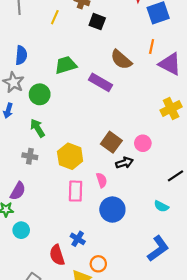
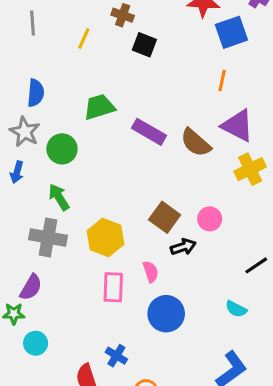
brown semicircle: (121, 60) -> (196, 143), moved
purple triangle: (170, 64) -> (238, 126), moved
gray cross: (30, 156) -> (48, 238), size x1.6

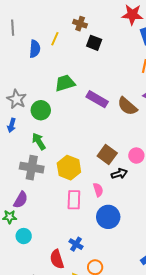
gray line: (32, 23) -> (13, 28), moved
blue semicircle: (36, 93) -> (35, 49), moved

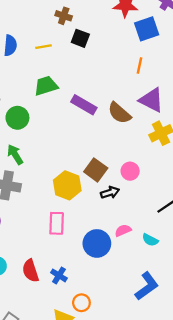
yellow line: (55, 39) -> (44, 47), moved, turned 56
yellow hexagon: (69, 168) -> (67, 185), moved
pink semicircle: (98, 190) -> (123, 230), moved, turned -96
red semicircle: (57, 259) -> (30, 271), moved

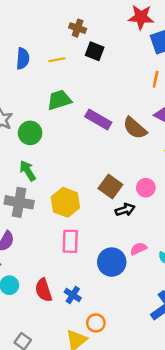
yellow hexagon: (67, 185) -> (65, 202), moved

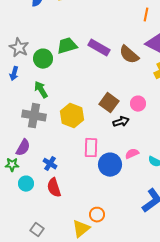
green trapezoid: (59, 100) -> (67, 46), moved
pink rectangle: (70, 241) -> (91, 148), moved
blue cross: (73, 295) -> (50, 164), moved

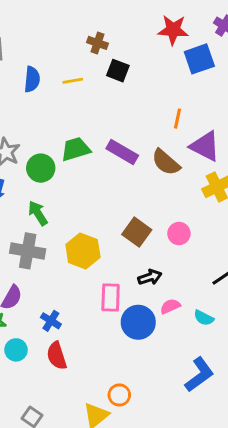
orange line: (146, 15) -> (177, 119), moved
black arrow: (121, 122) -> (150, 277), moved

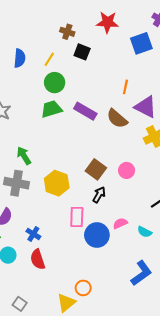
red star: (173, 30) -> (107, 22), moved
yellow line: (73, 81) -> (49, 59), turned -48
green circle: (41, 168) -> (55, 83), moved
black arrow: (150, 277) -> (99, 195), moved, turned -42

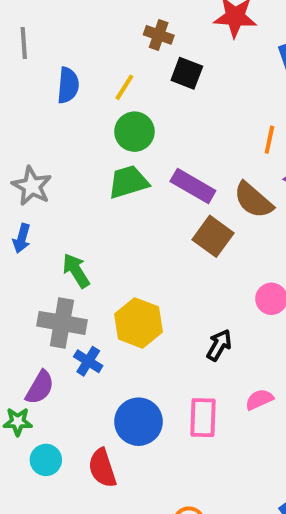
brown square: (96, 169) -> (213, 236), moved
pink rectangle: (77, 217) -> (203, 418), moved
blue cross: (33, 234) -> (88, 361), moved
blue circle: (97, 235) -> (139, 422), moved

